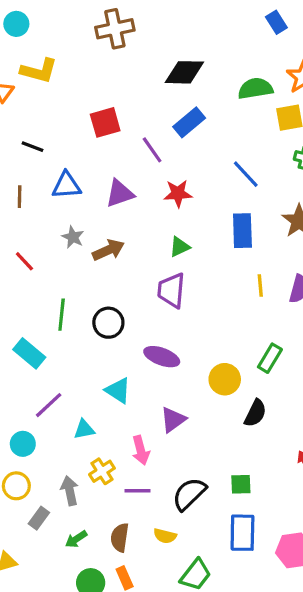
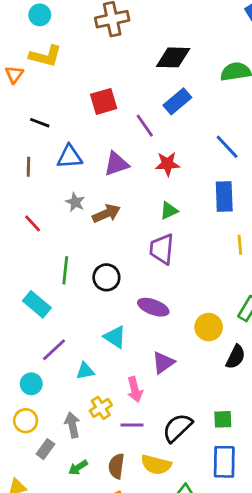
cyan circle: (16, 24) -> (40, 15), moved
yellow semicircle: (165, 536) -> (156, 465), size x1.5

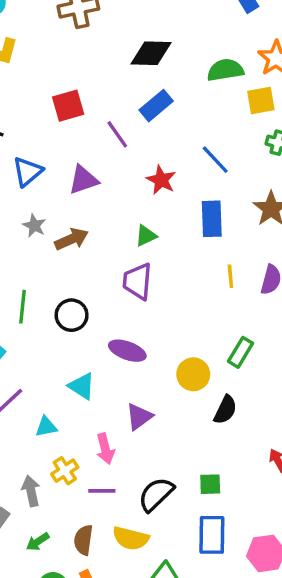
blue triangle: (70, 157) -> (28, 171), turned -36
red star: (167, 164) -> (161, 180), moved, turned 30

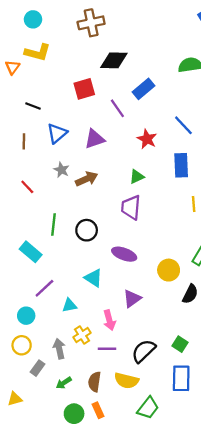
black diamond: (151, 53) -> (114, 60), moved
green square: (210, 484) -> (180, 344), turned 35

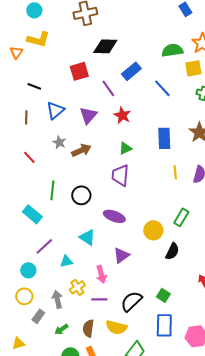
blue line: (183, 125) -> (162, 88), moved
purple triangle: (95, 139) -> (88, 115), turned -30
red star: (147, 139) -> (122, 115), moved

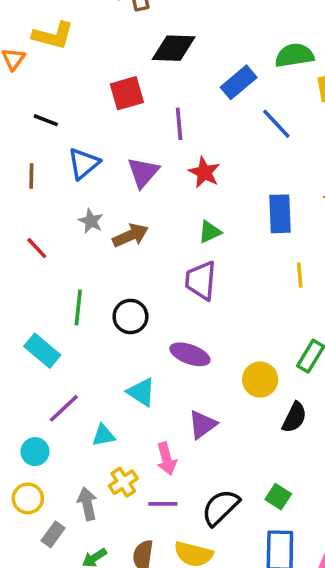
blue rectangle: (131, 71) -> (239, 82), moved
purple line: (108, 88) -> (179, 124), turned 30

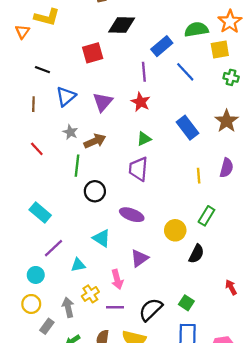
purple line: (179, 124) -> (144, 72), moved
blue rectangle: (280, 214) -> (187, 128), turned -35
yellow line: (300, 275) -> (199, 176), moved
green line: (78, 307) -> (77, 166), moved

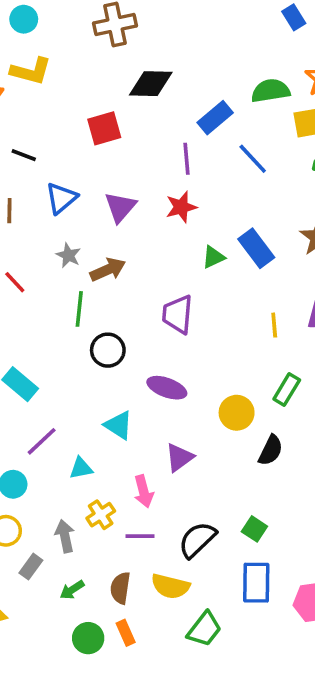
red star: (141, 102) -> (181, 207), turned 30
green triangle: (144, 139) -> (213, 257), moved

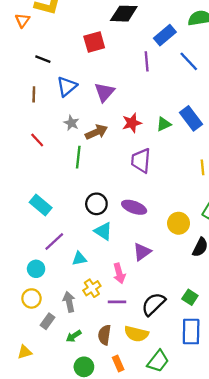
red star: (181, 207) -> (132, 123), moved
black circle: (108, 350) -> (96, 204), moved
orange rectangle: (126, 633) -> (118, 363), moved

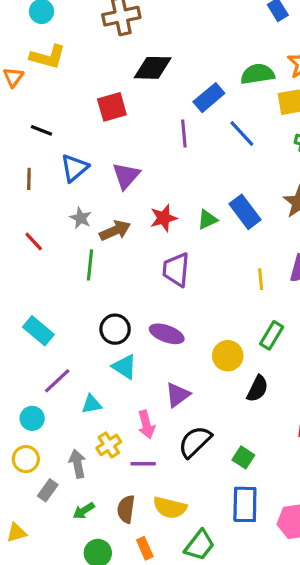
black semicircle: (153, 304) -> (195, 442), moved

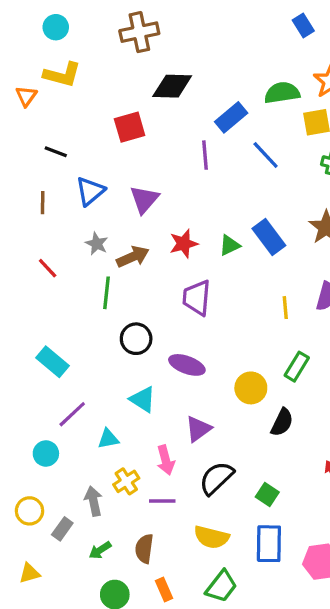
black circle: (115, 329) -> (136, 339), moved
yellow circle: (26, 459) -> (29, 511), moved
yellow semicircle: (170, 508) -> (212, 537), moved

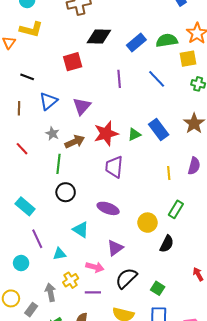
blue rectangle: (231, 117) -> (136, 42), moved
red star: (184, 244) -> (106, 134), size x1.4
black circle: (136, 339) -> (66, 192), moved
purple line: (72, 414) -> (37, 239), turned -72
pink arrow: (166, 460) -> (95, 267), turned -60

